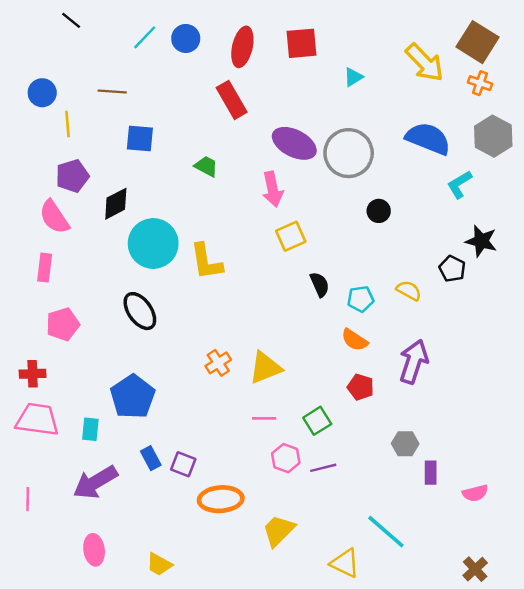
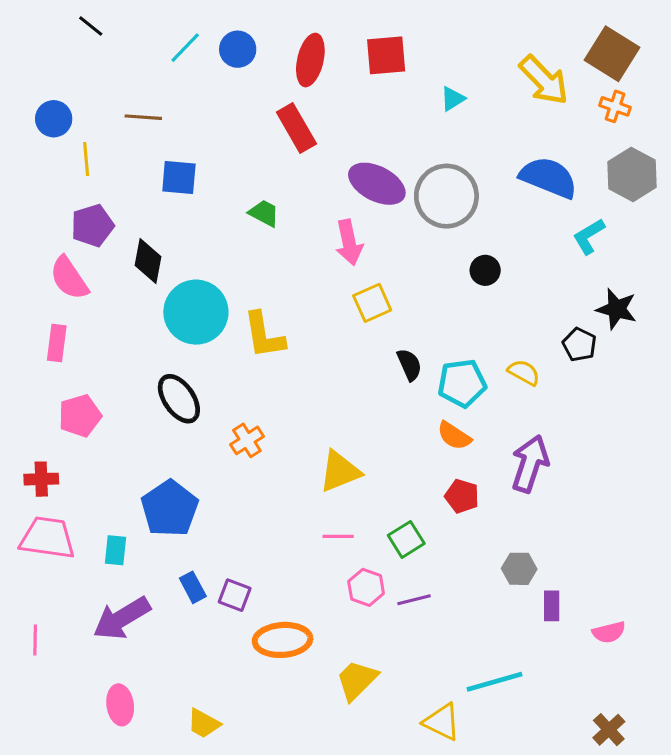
black diamond: (116, 204) -> (148, 261), turned -52
cyan pentagon: (361, 299) -> (462, 383), size x1.4
orange cross: (218, 363) -> (247, 440), moved
cyan line: (386, 532) -> (494, 682), turned -57

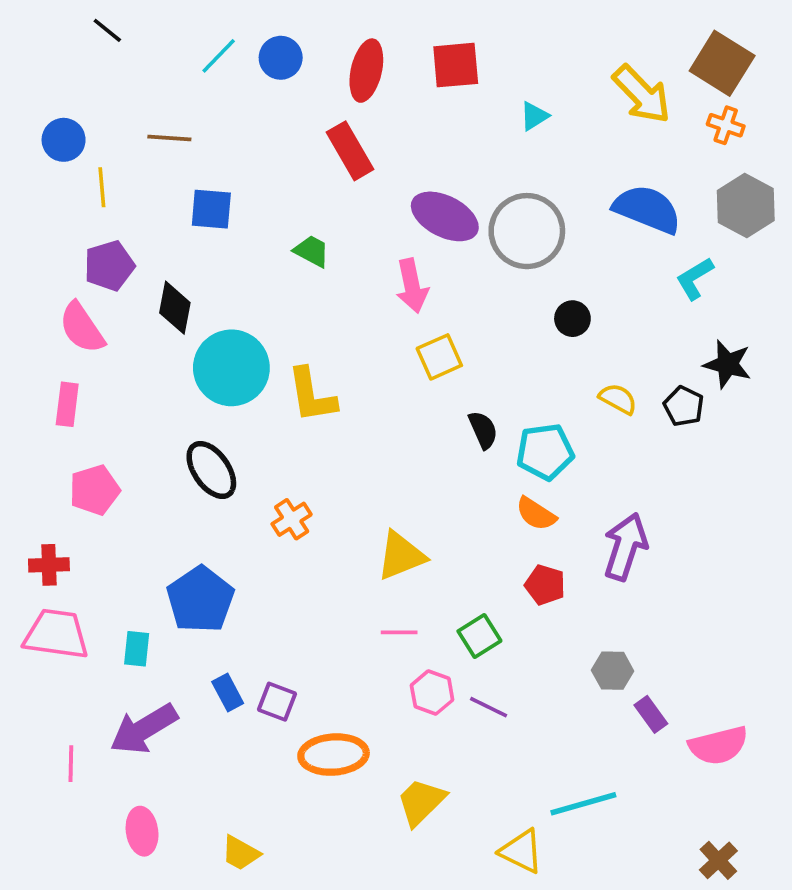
yellow semicircle: (524, 372) -> (618, 399), moved
purple line: (414, 600) -> (489, 707), turned 40
purple rectangle: (552, 606) -> (651, 714), turned -36
pink semicircle: (609, 632) -> (718, 745), size x1.5
pink line: (35, 640) -> (71, 764), moved

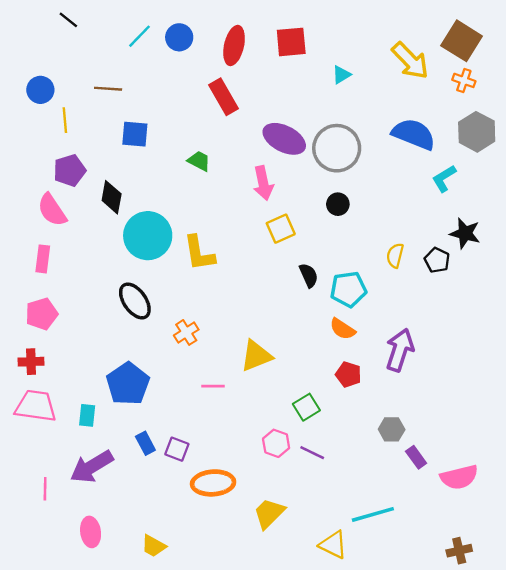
black circle: (572, 319) -> (338, 204), moved
yellow semicircle: (618, 399) -> (395, 255), turned -105
pink pentagon: (95, 490) -> (42, 314), moved
pink line: (399, 632) -> (213, 386), moved
brown cross: (718, 860) -> (459, 551), turned 30

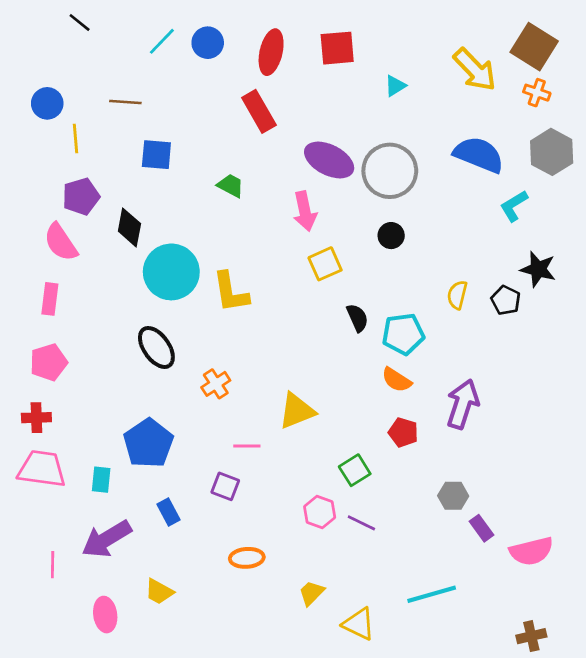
purple square: (177, 449) -> (225, 486), moved
orange ellipse: (213, 483) -> (247, 558), size x0.7
yellow trapezoid: (269, 513) -> (312, 593), size x0.7
yellow triangle: (333, 545) -> (359, 624), moved
yellow trapezoid: (154, 546) -> (159, 592), moved

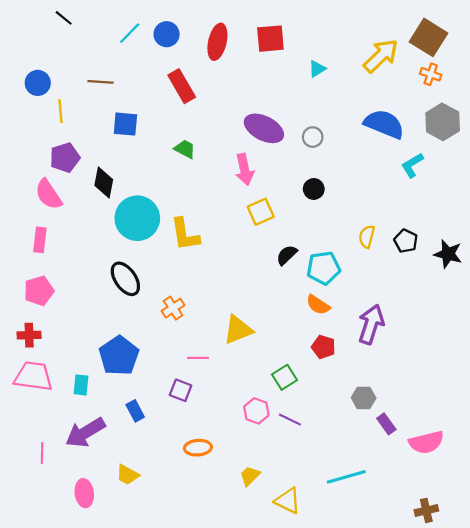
yellow arrow: (475, 70) -> (381, 56), turned -90
red rectangle: (259, 111) -> (182, 86), moved
gray circle: (390, 171) -> (313, 137), size x0.5
black star: (538, 269) -> (448, 254), moved
black semicircle: (357, 318) -> (287, 255), turned -110

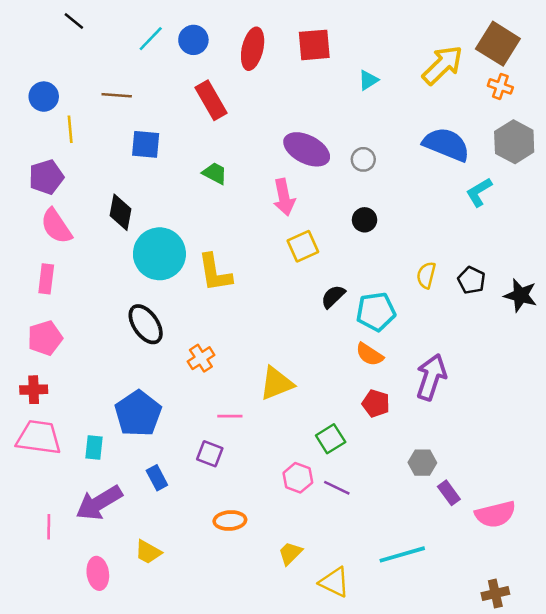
purple pentagon: (65, 158) -> (46, 177), moved

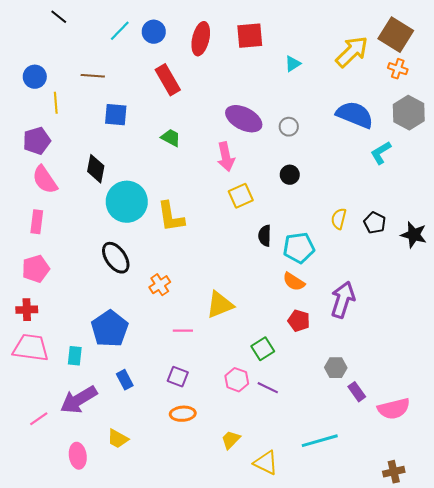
black semicircle: (333, 297) -> (265, 236), turned -45
purple square: (210, 454) -> (178, 377), moved
pink line: (49, 527) -> (39, 419), turned 54

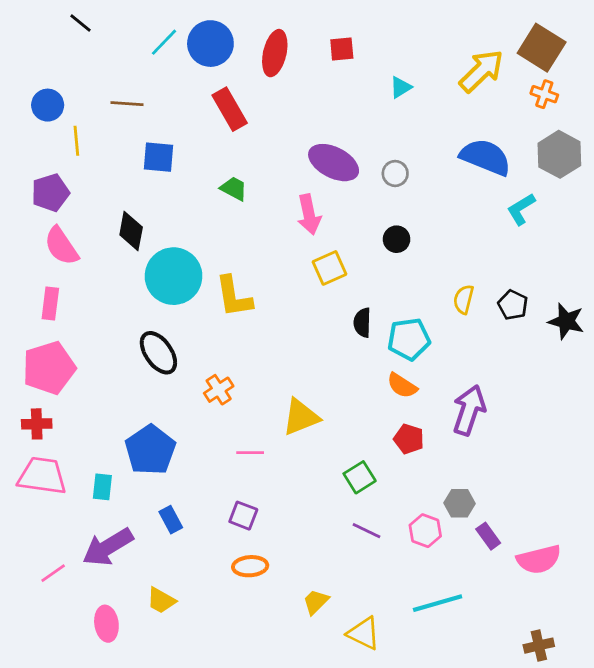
blue circle: (154, 32) -> (210, 44), size x1.4
red square: (250, 36) -> (342, 49), size x0.7
pink pentagon: (36, 269) -> (49, 368), size x1.4
pink hexagon: (237, 380) -> (425, 531), moved

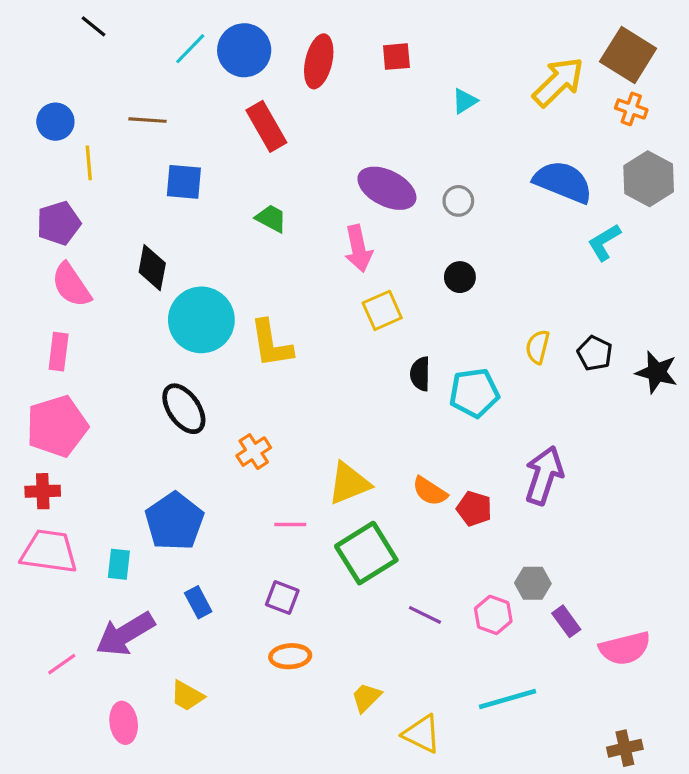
orange semicircle: (402, 386) -> (430, 491), moved
green square: (360, 477) -> (366, 553), moved, size x1.6

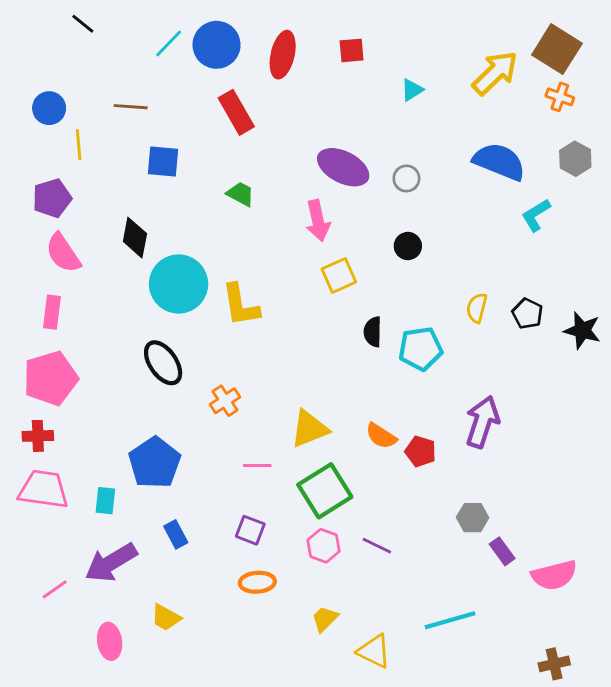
gray hexagon: (649, 179) -> (575, 159), size x0.7
pink hexagon: (493, 615) -> (323, 546), moved

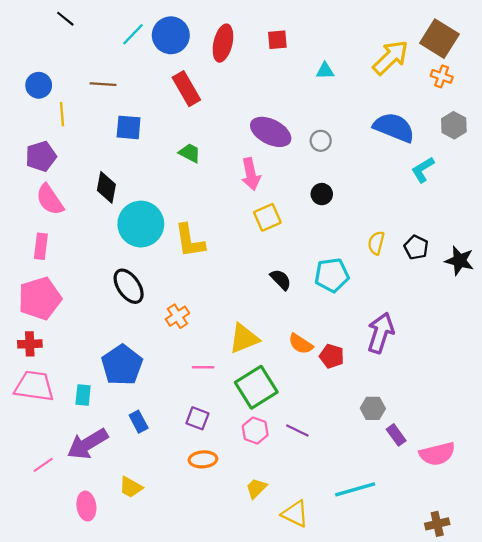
cyan triangle: (412, 90) -> (325, 71), turned 30
black semicircle: (373, 332) -> (281, 280), moved, turned 135

